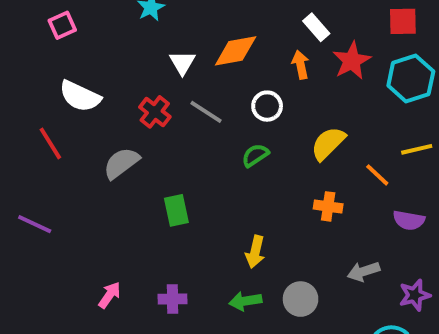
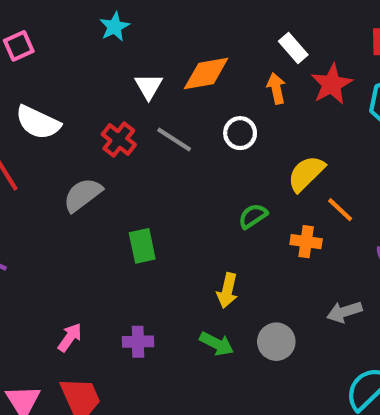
green semicircle: (255, 155) -> (253, 216), moved
orange line: (377, 175) -> (340, 210), moved
green arrow: (245, 301) -> (217, 344), turned -144

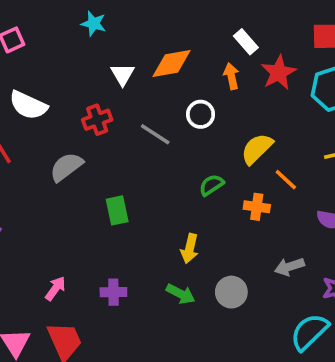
cyan star: (115, 27) -> (94, 24), turned -30
red cross: (119, 139) -> (97, 120), turned 32
gray line: (174, 139) -> (155, 134), moved

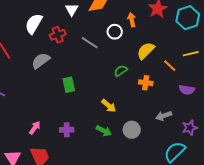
orange arrow: (231, 76) -> (132, 20), moved
white semicircle: (28, 105) -> (34, 24), moved, turned 95
orange line: (286, 180) -> (170, 66), moved
yellow arrow: (190, 249) -> (109, 106), turned -63

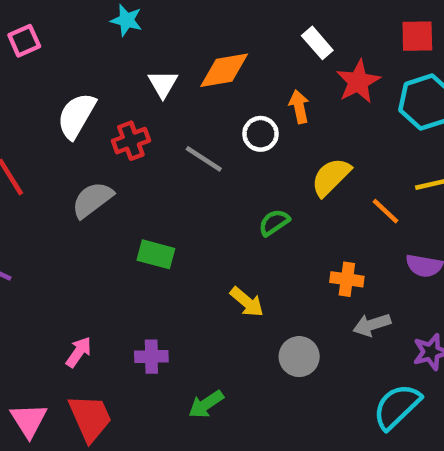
orange cross: (146, 83) -> (347, 279), moved
green rectangle: (69, 85) -> (156, 254), turned -63
green arrow: (104, 131) -> (206, 404), moved, turned 119

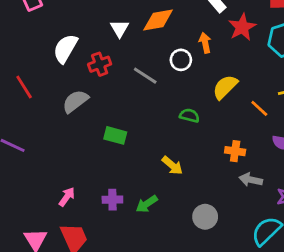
green semicircle: (274, 222) -> (189, 116), turned 48
gray arrow: (372, 325) -> (251, 180), turned 30
gray circle: (299, 357) -> (205, 217), moved
green arrow: (206, 404) -> (147, 204), moved

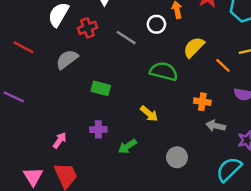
red line: (24, 87) -> (23, 47), turned -30
green semicircle: (189, 116) -> (164, 71), size x1.6
purple cross: (112, 200) -> (98, 129), moved

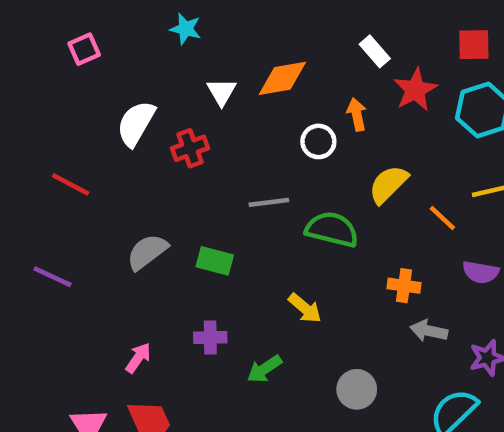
gray line: (126, 38) -> (269, 202), moved, turned -40
gray semicircle: (67, 59) -> (147, 252), moved

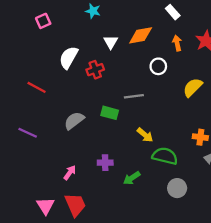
white rectangle: (375, 51) -> (173, 12), moved
orange arrow: (357, 114) -> (177, 43), moved
green semicircle: (332, 229) -> (165, 156), moved
green rectangle: (215, 261) -> (110, 113), moved
yellow arrow: (305, 308) -> (145, 135), moved

